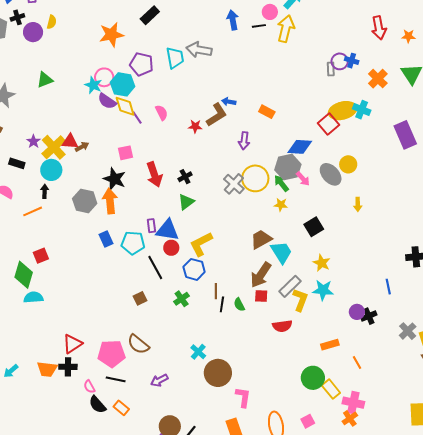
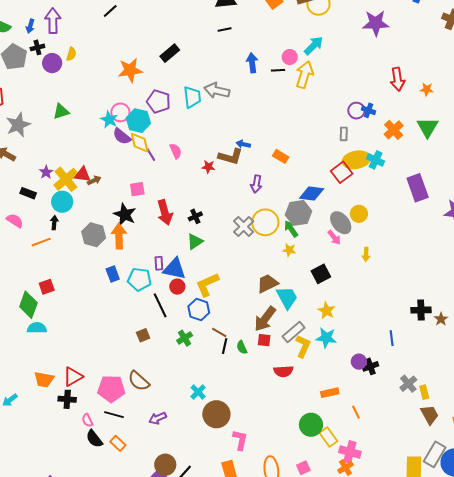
gray rectangle: (331, 69) -> (344, 134), moved
brown L-shape: (217, 115) -> (230, 157), turned 45
pink arrow: (303, 179) -> (334, 237), moved
brown line: (216, 291) -> (219, 333), turned -63
orange trapezoid: (47, 369) -> (44, 379), moved

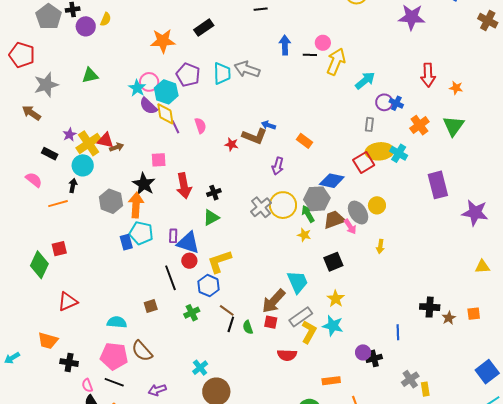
cyan arrow: (314, 46) -> (365, 80), moved
cyan pentagon: (139, 279) -> (141, 233), moved
brown trapezoid: (267, 283) -> (334, 220), moved
cyan semicircle: (37, 328) -> (117, 322), moved
red triangle: (73, 377) -> (68, 302), moved

